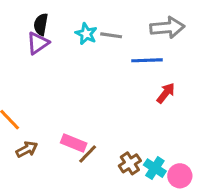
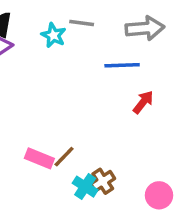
gray line: (111, 35) -> (82, 23), moved
brown line: (88, 154) -> (64, 157), moved
cyan cross: (155, 168) -> (85, 187), moved

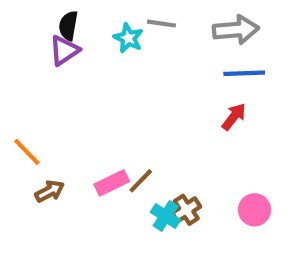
blue line: (122, 65) -> (244, 73), moved
pink rectangle: (39, 158) -> (112, 183), turned -48
pink circle: (159, 195) -> (255, 210), moved

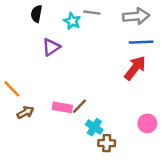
purple triangle: (64, 50) -> (51, 47), moved
red arrow: (234, 117) -> (135, 68), size x1.5
pink rectangle: (112, 183) -> (62, 107), turned 36
brown cross: (186, 210) -> (107, 143), moved, turned 35

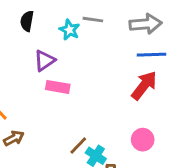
brown line: (80, 106) -> (78, 145), moved
pink rectangle: (62, 107) -> (58, 87), moved
pink circle: (147, 123) -> (143, 140), moved

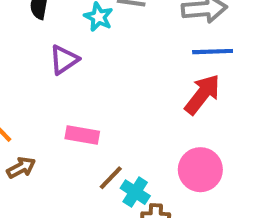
pink rectangle: (58, 87) -> (82, 135), moved
pink circle: (143, 140) -> (200, 170), size x1.4

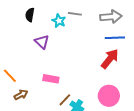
purple triangle: (64, 60) -> (42, 42), turned -42

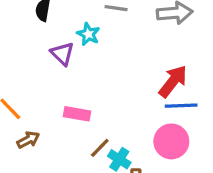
cyan star: (59, 21) -> (88, 34), moved
blue line: (115, 38) -> (181, 106), moved

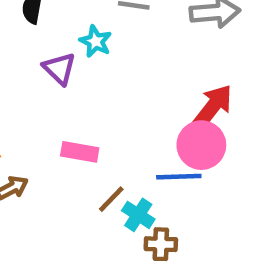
blue line: (181, 106) -> (179, 177), moved
pink circle: (171, 141) -> (201, 145), moved

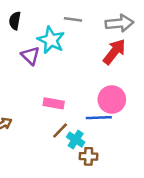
cyan star: (95, 41) -> (51, 40), size x1.5
red arrow: (213, 107) -> (114, 52), moved
pink rectangle: (80, 152) -> (54, 103), moved

